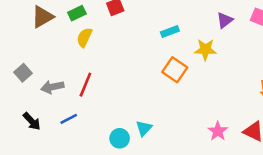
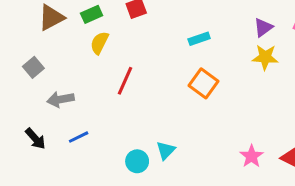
yellow star: (205, 50) -> (265, 57), moved
gray square: (23, 73) -> (33, 67), moved
red line: (85, 85) -> (125, 81), moved

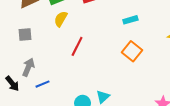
gray square: (33, 67) -> (25, 35), moved, turned 32
gray arrow: (61, 99) -> (28, 67), moved, turned 120

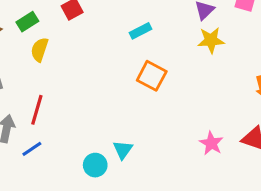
red line: (77, 46) -> (37, 110), moved

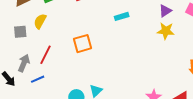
yellow semicircle: (40, 50) -> (40, 21), moved
orange square: (152, 76) -> (82, 44), moved, turned 36

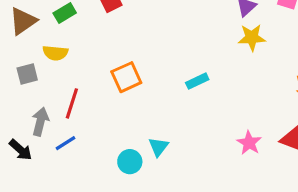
cyan rectangle: (122, 16) -> (197, 81), moved
yellow semicircle: (40, 21) -> (55, 53), turned -105

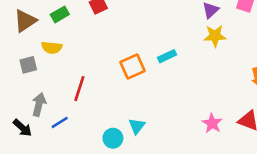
orange square: (126, 77) -> (133, 66), moved
cyan rectangle: (197, 81) -> (167, 56), moved
red line: (72, 103) -> (79, 89), moved

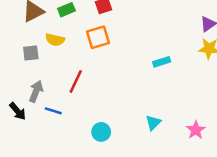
orange square: (133, 66) -> (98, 37), moved
blue line: (60, 122) -> (53, 111), turned 42
cyan triangle: (137, 126) -> (153, 123), moved

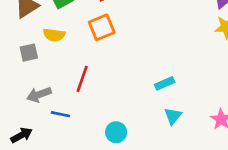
cyan rectangle: (162, 62) -> (165, 83), moved
gray arrow: (36, 91) -> (39, 95), turned -125
black arrow: (18, 111) -> (22, 135), moved, turned -72

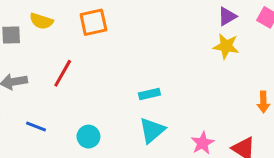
blue line: (60, 114) -> (36, 126), moved
cyan triangle: (173, 116) -> (152, 130), size x1.4

